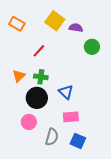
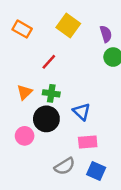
purple semicircle: (76, 28) -> (106, 34), moved, turned 64
pink circle: (29, 122) -> (25, 136), moved
gray semicircle: (52, 137) -> (65, 166), turned 42

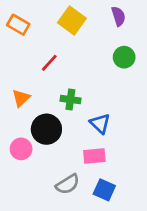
purple semicircle: (106, 34) -> (118, 16), moved
green cross: (51, 93) -> (70, 100), moved
blue triangle: (82, 112) -> (100, 124), moved

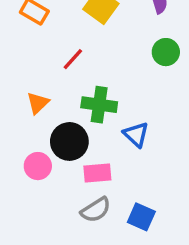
green cross: (70, 100) -> (99, 105), size x1.4
pink rectangle: (94, 156) -> (97, 173), moved

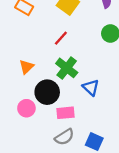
red line: (73, 59) -> (61, 38), moved
green cross: (99, 105) -> (67, 68), turned 30

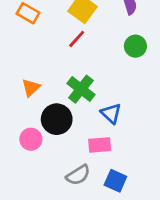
red line: (61, 38) -> (77, 39), moved
pink rectangle: (66, 113) -> (100, 145), moved

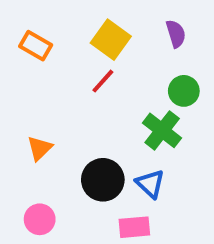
green cross: (81, 89) -> (162, 130), moved
black circle: (57, 119) -> (103, 180), moved

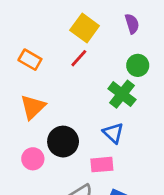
orange rectangle: (36, 46) -> (30, 60), moved
orange triangle: (40, 148) -> (33, 107), size x1.4
black circle: (103, 180) -> (63, 142), moved

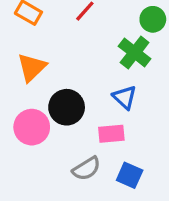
pink circle: (33, 159) -> (32, 127), size x1.4

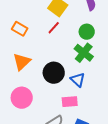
green circle: (153, 19) -> (87, 32), moved
black circle: (67, 107) -> (54, 73), moved

